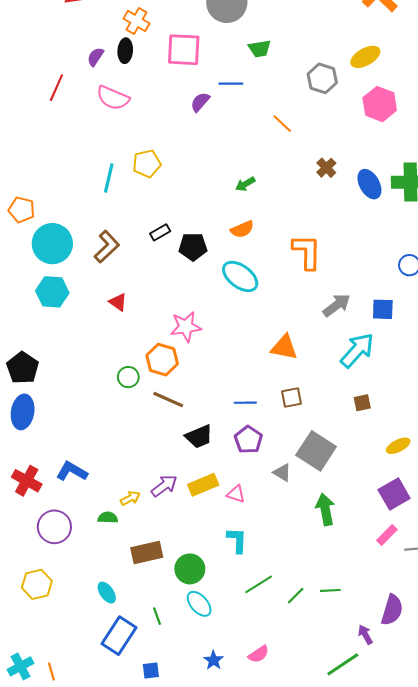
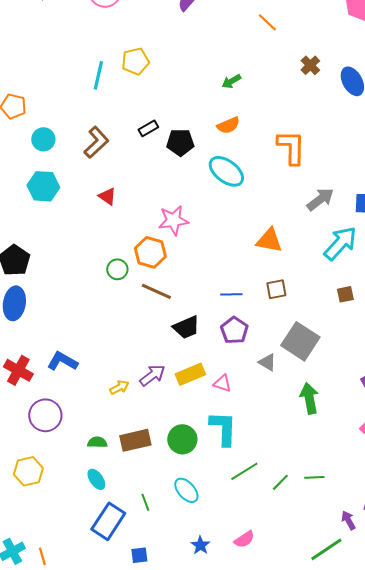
cyan circle: (52, 244) -> (43, 139), size x0.6
green semicircle: (108, 518) -> (97, 442), moved
cyan L-shape: (237, 540) -> (223, 428), size x1.4
green circle: (190, 569) -> (182, 439), moved

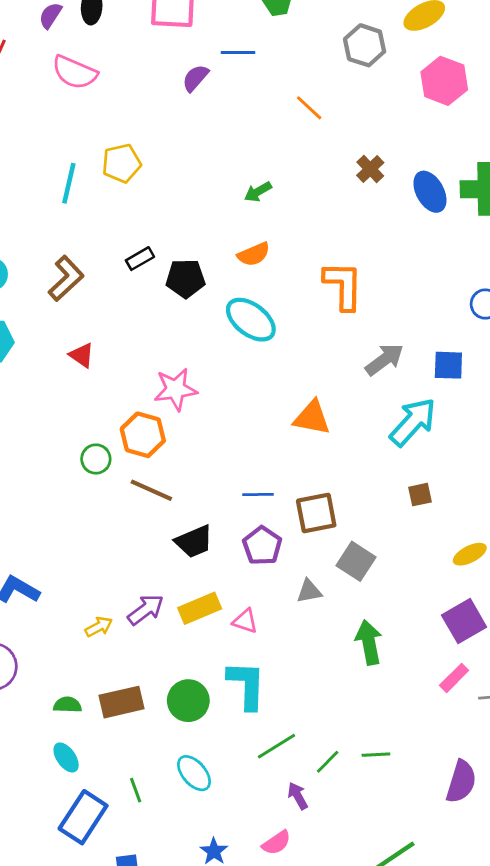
brown square: (276, 289) -> (316, 513), moved, size x1.4
gray square: (300, 341) -> (356, 561), size x0.7
gray triangle: (267, 362) -> (309, 591), turned -42
purple arrow: (348, 520) -> (298, 796), moved

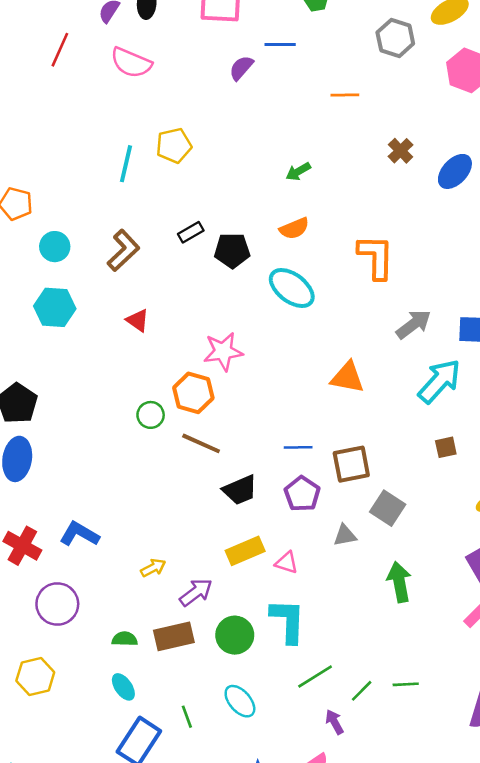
orange line: (309, 108) -> (345, 95), turned -44
blue ellipse: (430, 192) -> (455, 171), turned 72
purple arrow: (146, 610) -> (196, 592), moved

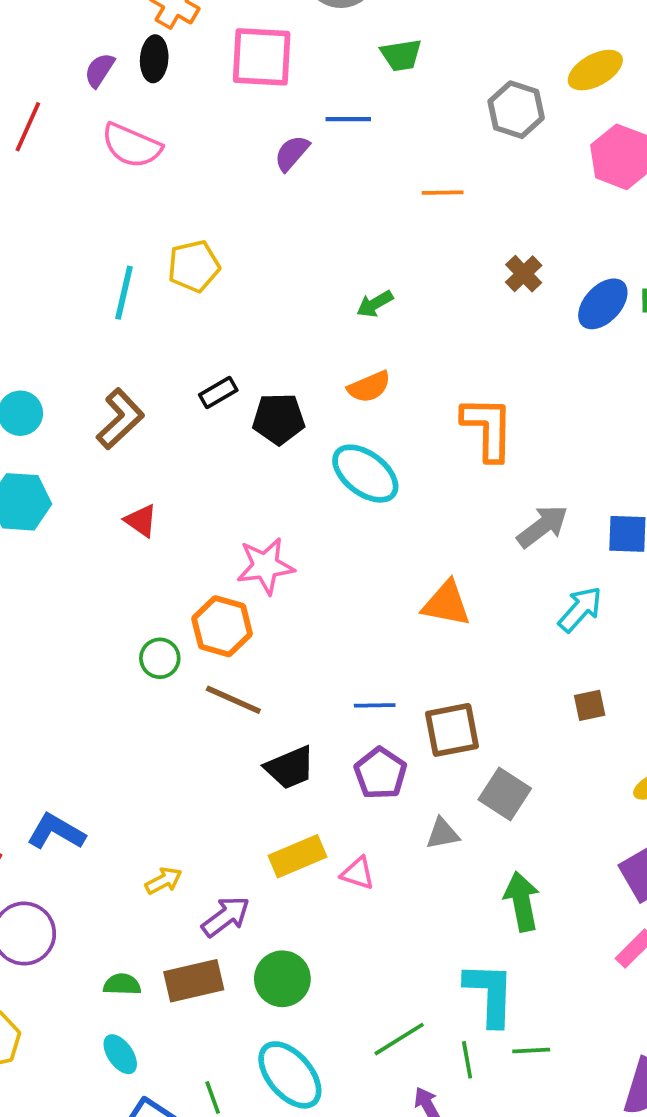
cyan arrow: (439, 381) -> (580, 609), size x0.7
cyan L-shape: (288, 621) -> (490, 994), moved
green line: (362, 691) -> (467, 1060), turned -55
cyan ellipse: (240, 701) -> (290, 1075), size x1.4

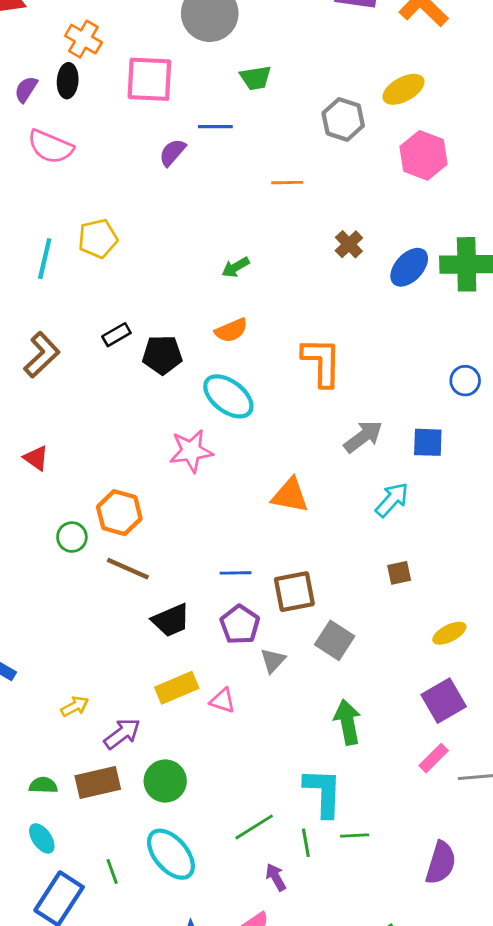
red triangle: (141, 521) -> (36, 458), moved
pink star: (265, 566) -> (191, 451), moved
gray triangle: (443, 834) -> (273, 660), moved, turned -36

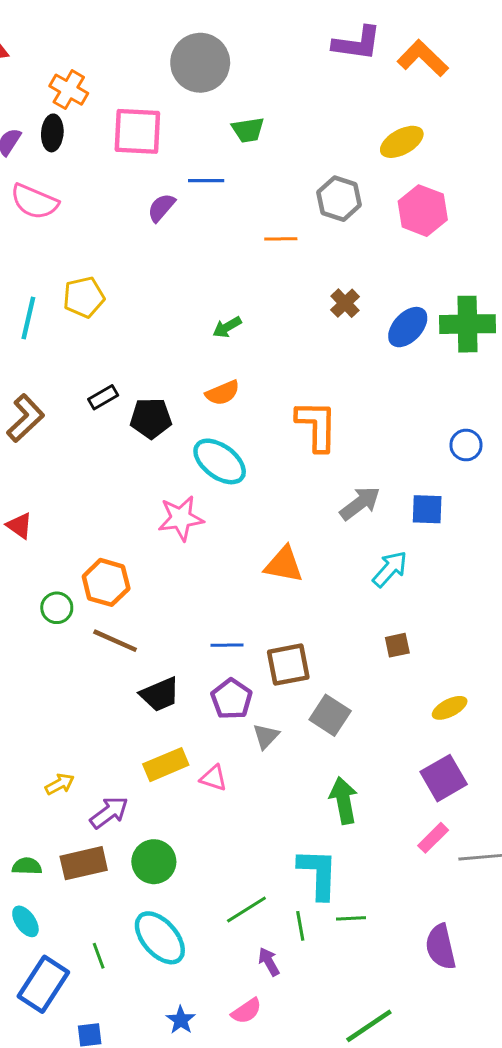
gray hexagon: (343, 119) -> (339, 199), moved
purple semicircle: (441, 863) -> (441, 947), turned 150

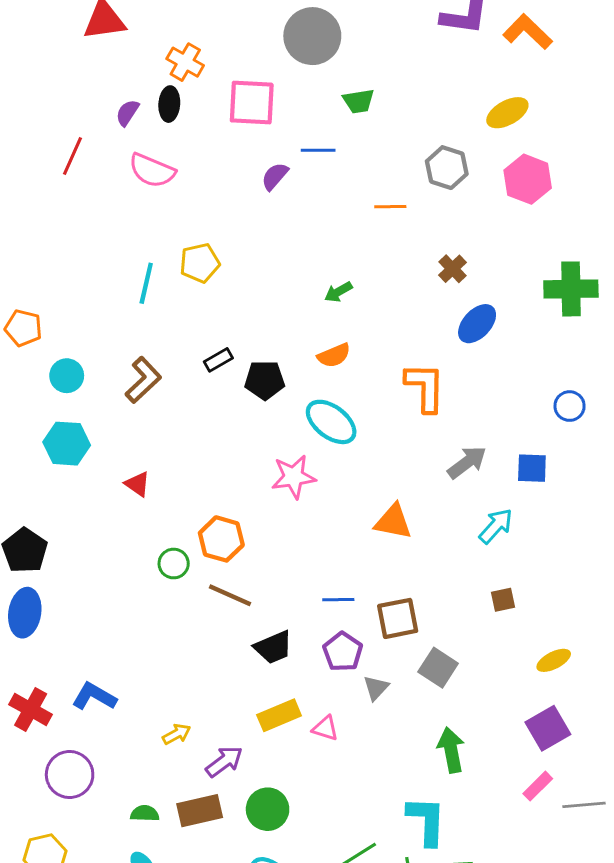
blue ellipse: (408, 327) -> (477, 324), moved

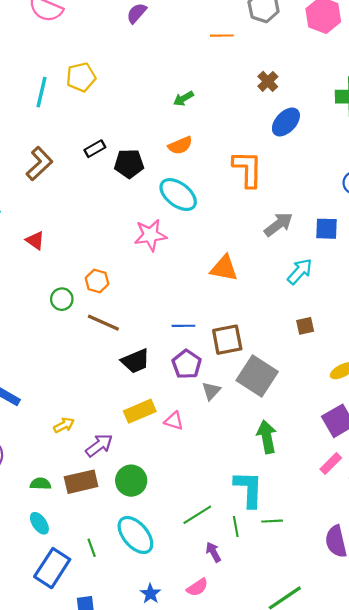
orange hexagon: (221, 539) -> (97, 281), size x0.7
gray square: (438, 668) -> (257, 376), size x1.4

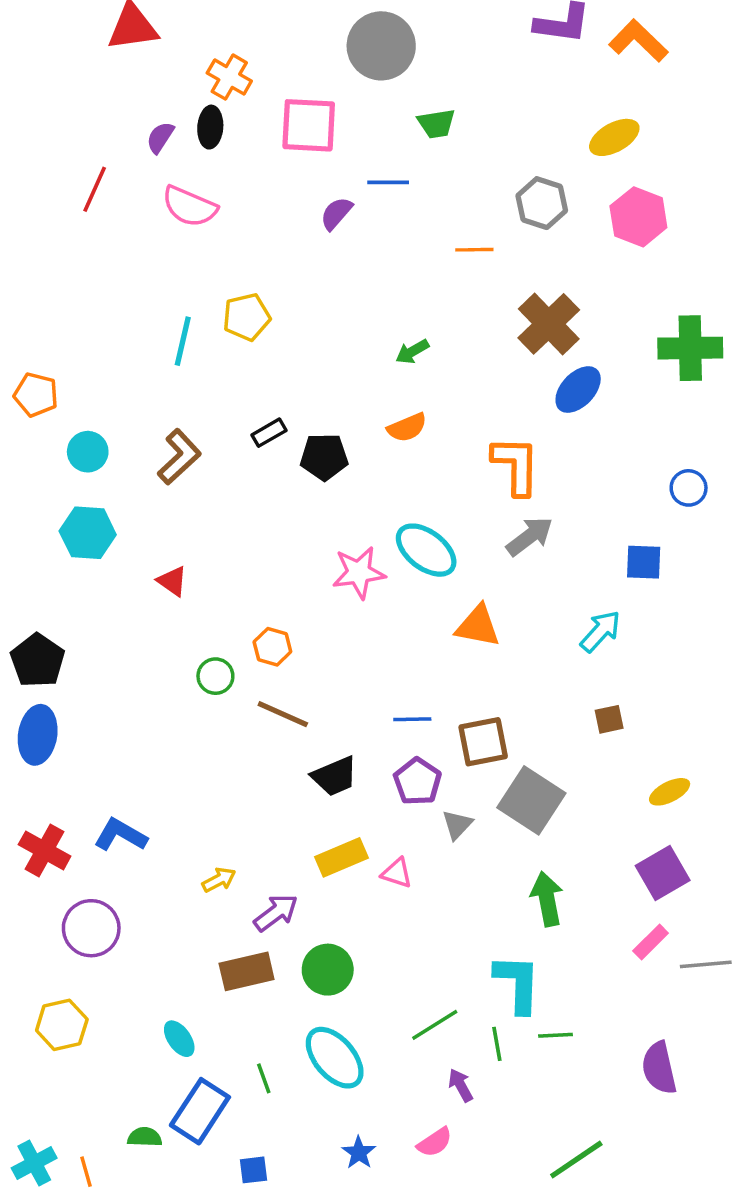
brown cross: (268, 81) -> (549, 324), size x1.8
cyan ellipse: (178, 195) -> (426, 550), moved
gray arrow: (278, 224) -> (530, 536), moved
green semicircle: (40, 484) -> (145, 1137), moved

